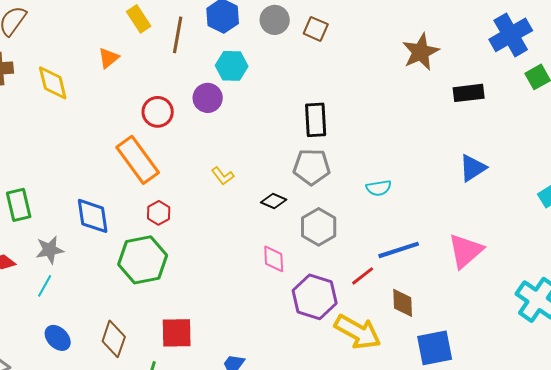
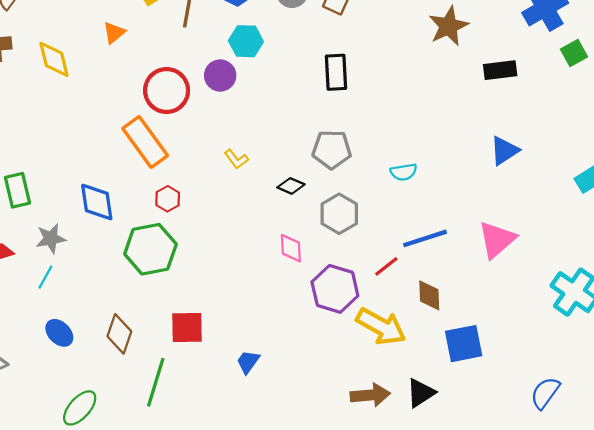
red circle: (158, 112) -> (167, 90), size x1.4
black rectangle: (316, 120) -> (336, 72), moved

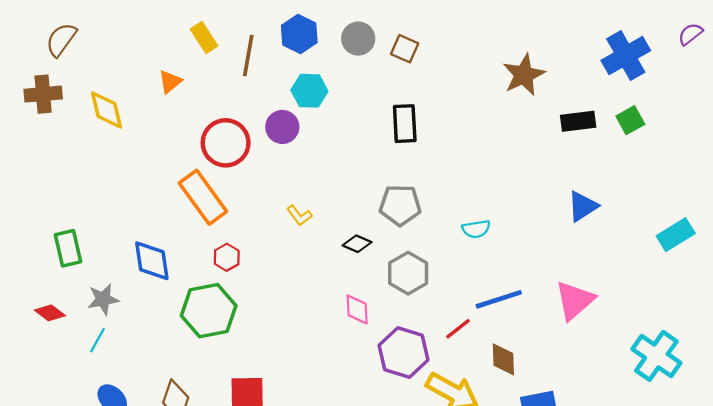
green square: (574, 53) -> (630, 120), moved

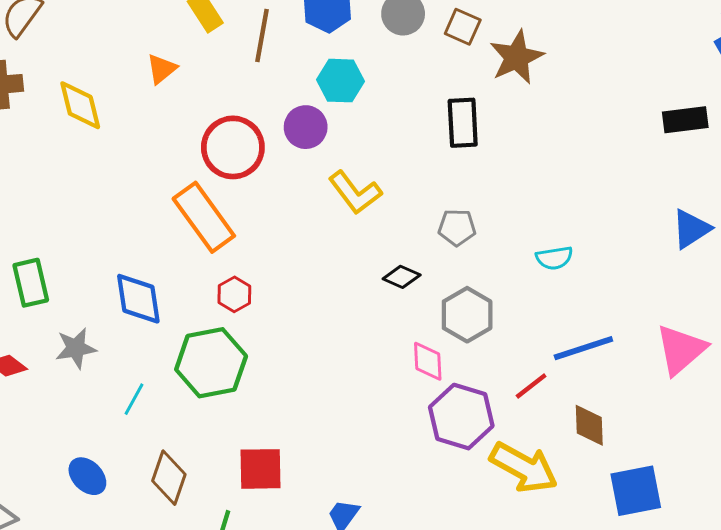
brown star: (524, 75) -> (517, 57), moved
gray pentagon: (400, 205) -> (457, 227), size x0.7
yellow L-shape: (299, 215) -> (355, 193), moved, size x1.6
pink diamond: (357, 309) -> (428, 361), moved
cyan line: (97, 340) -> (134, 399), moved

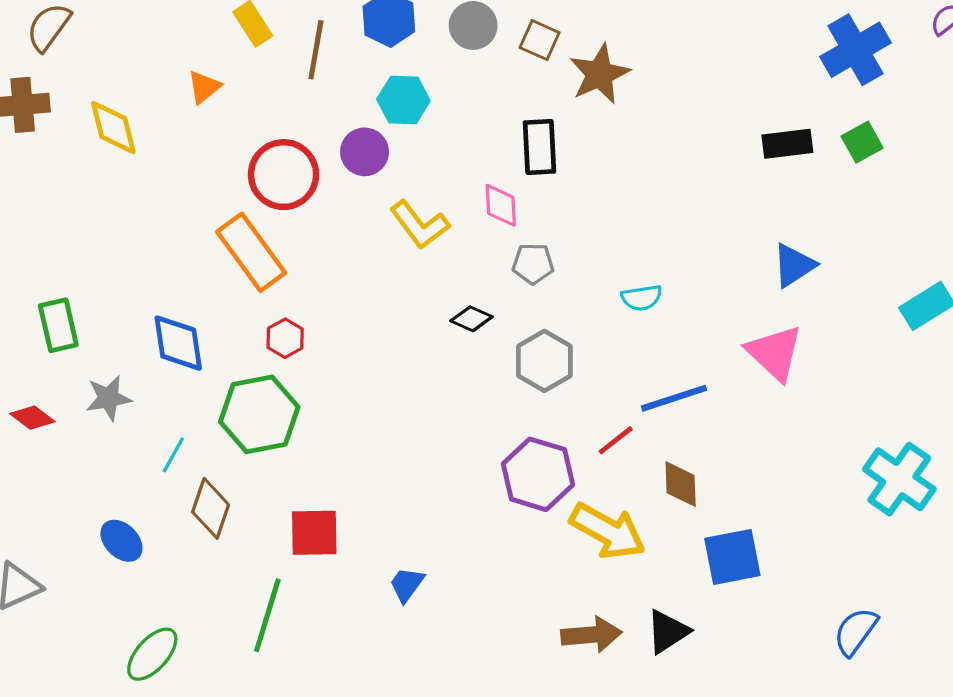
pink triangle: (681, 350) -> (775, 353), moved, turned -36
pink diamond: (428, 361) -> (501, 205), moved
brown diamond: (169, 478) -> (211, 508), moved

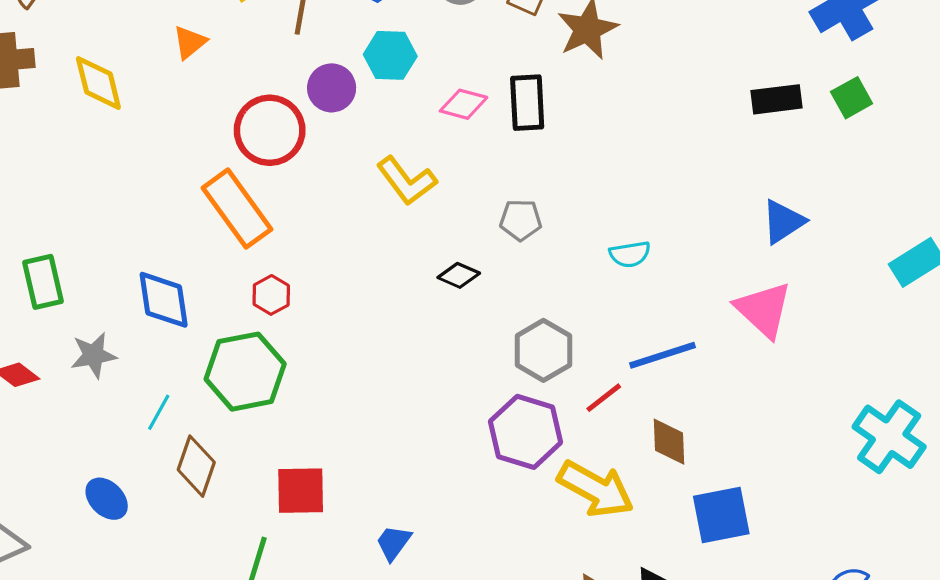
purple circle: (365, 152) -> (332, 88), moved
pink diamond: (501, 205) -> (464, 104), moved, turned -72
gray hexagon: (544, 361) -> (543, 350), moved

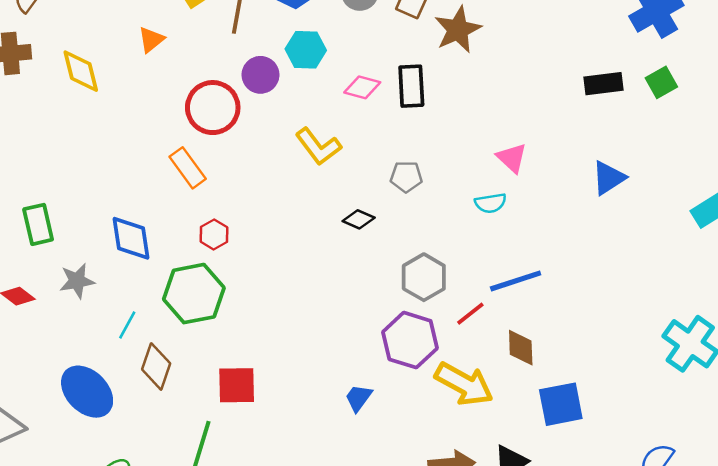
orange rectangle: (237, 209) -> (188, 168), size x0.7
pink triangle: (764, 310) -> (512, 158), moved, size x0.7
blue ellipse: (107, 499) -> (87, 392), size x1.6
blue trapezoid: (393, 543) -> (359, 398), moved

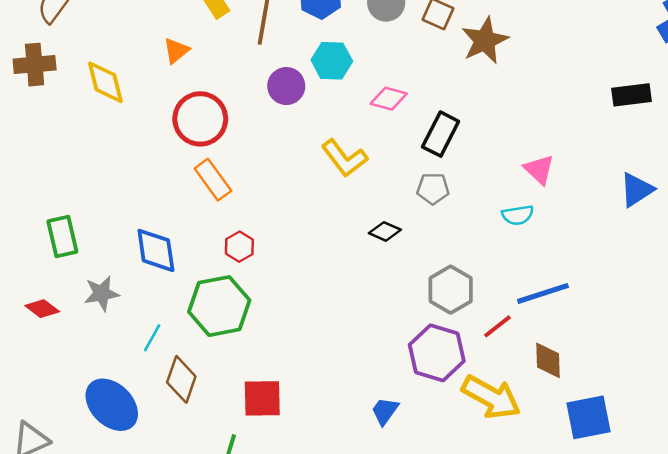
black rectangle: (411, 86) -> (441, 134), moved, turned 30
red circle: (213, 108) -> (200, 119), moved

